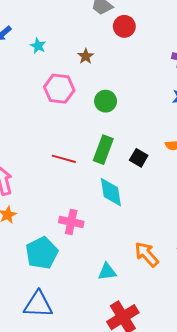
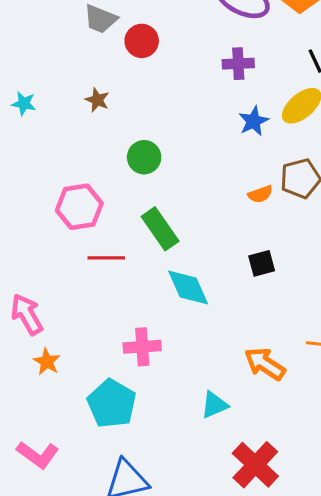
pink hexagon: (59, 89) -> (79, 207), moved
green rectangle: (103, 150) -> (160, 229), turned -40
black square: (139, 158) -> (262, 263), moved, turned -30

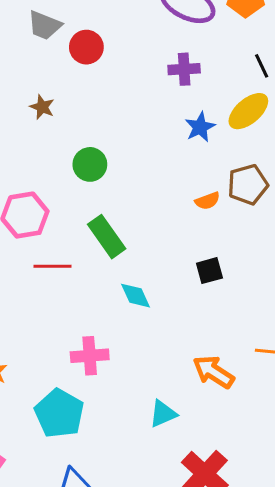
cyan diamond: (188, 288) -> (135, 296), size x0.7

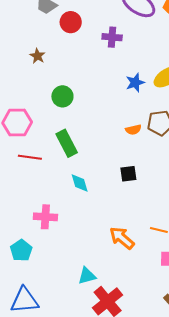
purple cross: (184, 69) -> (112, 37), moved
cyan pentagon: (59, 413) -> (21, 250), size x0.7
cyan triangle: (163, 414) -> (87, 276), moved

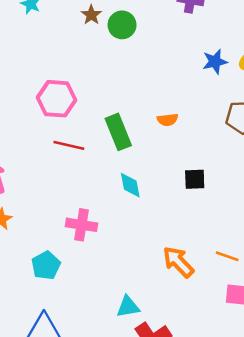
green circle: (62, 96) -> (122, 25), moved
orange semicircle: (133, 130) -> (168, 120), moved

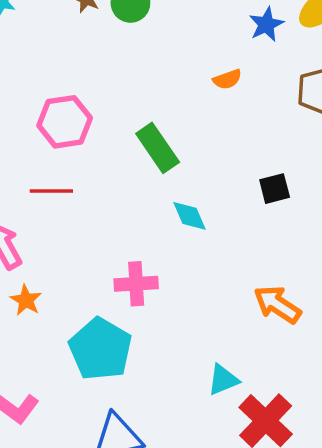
orange semicircle: (168, 120) -> (227, 79), moved
red line: (69, 145) -> (51, 191), moved
cyan pentagon: (46, 265) -> (100, 349), size x1.6

